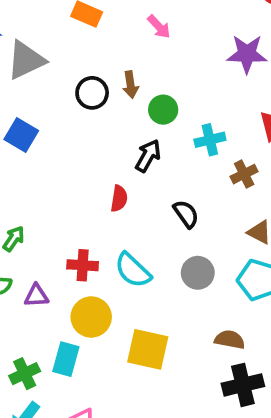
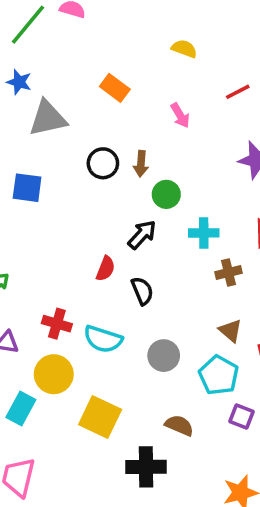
blue square: (21, 135) -> (27, 188), turned -36
black semicircle: (186, 214) -> (142, 291), moved
cyan semicircle: (133, 270) -> (103, 339), turned -39
black cross: (243, 385) -> (146, 467), moved

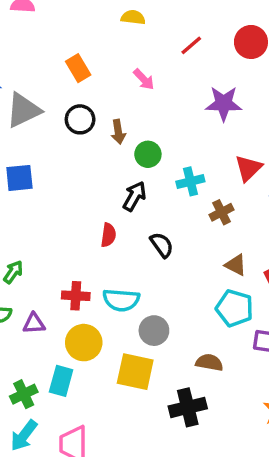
orange rectangle: (115, 88) -> (78, 68), turned 36
black circle: (103, 163) -> (80, 119), moved
black semicircle: (142, 291) -> (162, 245), moved
gray circle: (164, 356) -> (154, 331), moved

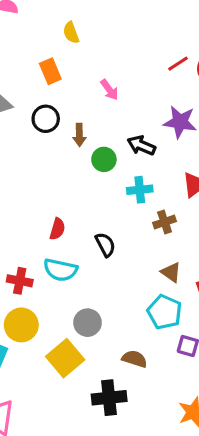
yellow semicircle: (133, 17) -> (71, 33), moved, turned -125
red line: (191, 45) -> (178, 64), moved
black arrow: (134, 196) -> (141, 145), moved, turned -104
cyan semicircle: (121, 300) -> (60, 270), moved
yellow square: (135, 372) -> (65, 358), turned 30

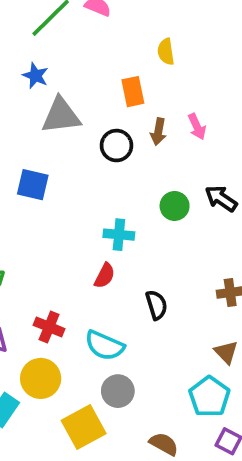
brown arrow: (79, 135) -> (158, 132), moved
cyan cross: (140, 190) -> (119, 235), moved
cyan semicircle: (60, 270) -> (105, 345), moved

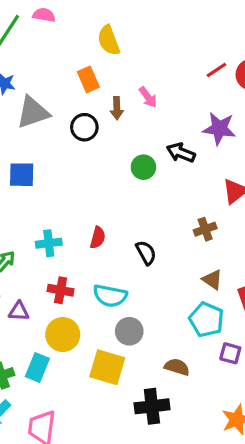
yellow semicircle: (166, 52) -> (109, 40), size x1.4
cyan cross: (119, 235) -> (49, 243), moved
yellow square: (84, 427) -> (107, 367), turned -33

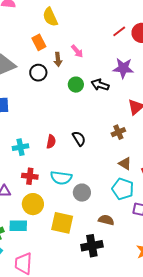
green circle: (143, 167) -> (76, 85), moved
black semicircle: (146, 253) -> (79, 139), moved
gray circle: (129, 331) -> (82, 193), moved
cyan rectangle: (37, 367) -> (18, 226), turned 72

